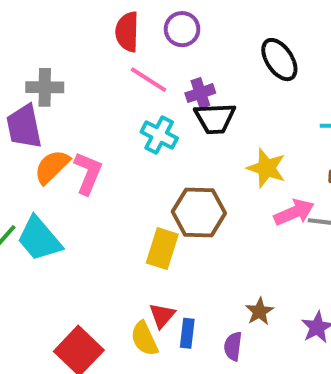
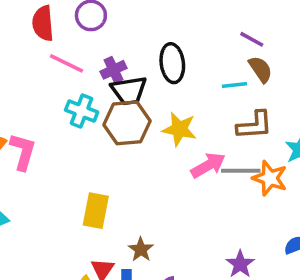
black ellipse: (279, 60) -> (172, 63), moved, turned 33
brown hexagon: (199, 212) -> (127, 123), moved
brown star: (259, 311) -> (141, 249), moved

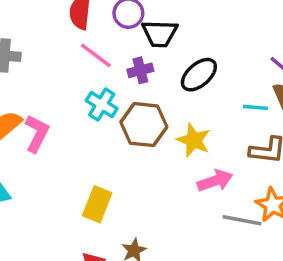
black ellipse: (172, 63) -> (199, 75), turned 45
black trapezoid: (129, 91) -> (160, 34), moved
gray line: (241, 171) -> (242, 220), moved

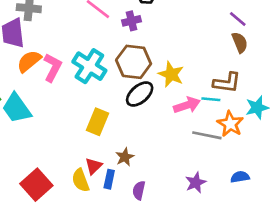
black ellipse: (199, 75) -> (140, 94), moved
cyan cross: (102, 105) -> (89, 66), moved, size x1.4
cyan line: (255, 107) -> (211, 99), moved

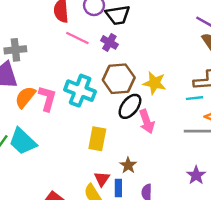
purple cross: (132, 21) -> (109, 42), turned -35
pink arrow: (187, 105) -> (147, 121), moved, turned 100

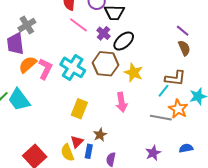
gray cross: (15, 50) -> (27, 25), turned -36
cyan line: (195, 98) -> (163, 91), turned -56
black ellipse: (130, 106) -> (124, 41), moved

